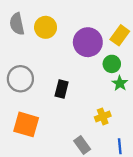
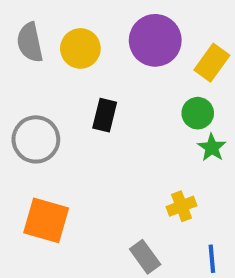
purple circle: (88, 42) -> (155, 40), moved
black rectangle: (62, 89) -> (105, 115), moved

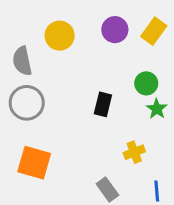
purple circle: (155, 40) -> (115, 30), size x0.7
gray semicircle: (30, 42) -> (22, 61), moved
yellow rectangle: (212, 63) -> (154, 31), moved
black rectangle: (105, 115) -> (103, 104), moved

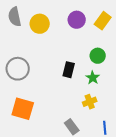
gray semicircle: (22, 61) -> (15, 17), moved
green star: (157, 109) -> (93, 78), moved

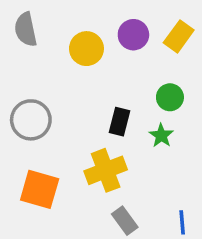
yellow circle: (40, 24) -> (86, 49), moved
yellow cross: (90, 102) -> (106, 170), moved, size x1.6

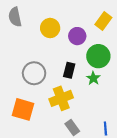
purple circle: (133, 35) -> (77, 36), moved
green circle: (170, 97) -> (98, 56), size x1.5
gray circle: (31, 120) -> (34, 73), moved

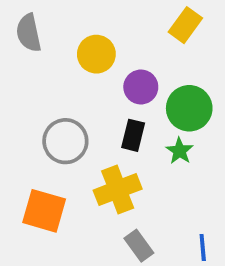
yellow rectangle: (103, 21) -> (185, 25), moved
purple circle: (77, 36) -> (141, 87), moved

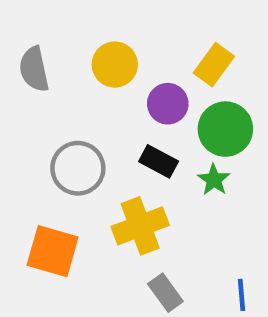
yellow rectangle: (185, 25) -> (214, 65), moved
gray semicircle: (29, 33) -> (34, 69), moved
black rectangle: (133, 135) -> (159, 161), turned -76

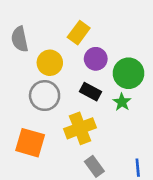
yellow circle: (115, 65) -> (50, 63), moved
yellow rectangle: (214, 65) -> (79, 33), moved

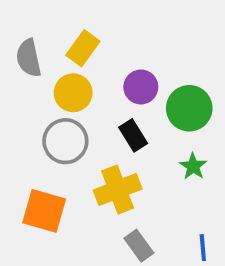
yellow rectangle: (79, 33) -> (83, 48), moved
black rectangle: (90, 92) -> (133, 135), turned 30
green star: (122, 102) -> (193, 166), moved

